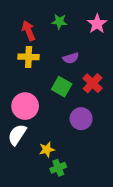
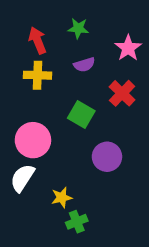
pink star: (97, 24) -> (128, 48), moved
purple semicircle: (71, 58) -> (84, 65), moved
red cross: (92, 83) -> (122, 93), moved

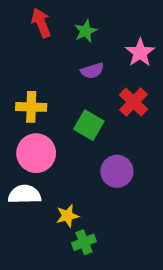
green star: (78, 28) -> (86, 31), turned -30
red arrow: (37, 40) -> (41, 23), moved
yellow cross: (37, 75) -> (31, 107), moved
white semicircle: (22, 178) -> (25, 194), turned 56

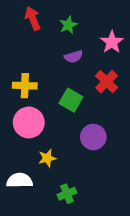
white semicircle: (25, 194) -> (20, 181), moved
yellow star: (67, 216) -> (47, 158), moved

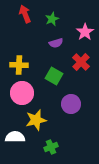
yellow star: (47, 158) -> (36, 120), size x1.5

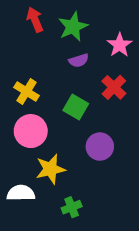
green star: (52, 19) -> (73, 27), size x1.5
yellow cross: (19, 65) -> (26, 92), turned 30

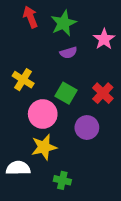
red cross: (114, 87) -> (103, 93), moved
pink circle: (31, 131) -> (43, 114), moved
green cross: (72, 207) -> (62, 180), turned 35

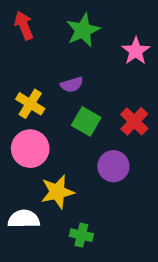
red arrow: (30, 17) -> (24, 25), moved
purple semicircle: (68, 53) -> (72, 85), moved
pink circle: (43, 114) -> (30, 149), moved

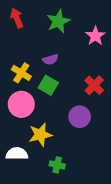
green square: (86, 121) -> (48, 85), moved

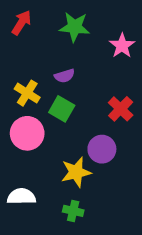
red arrow: (17, 18) -> (21, 23), turned 54
green star: (58, 21) -> (75, 27), turned 30
yellow star: (40, 135) -> (76, 172), moved

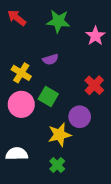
red arrow: (21, 23) -> (17, 18), turned -84
green square: (62, 109) -> (48, 96), moved
green cross: (73, 211) -> (57, 165), turned 32

